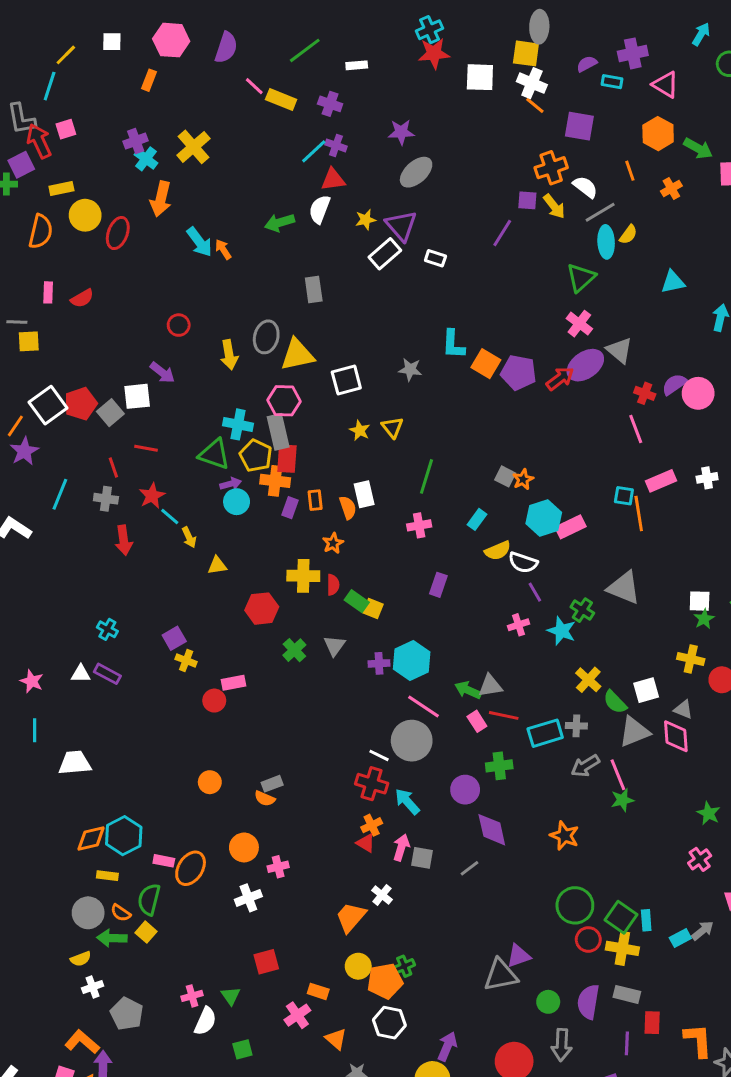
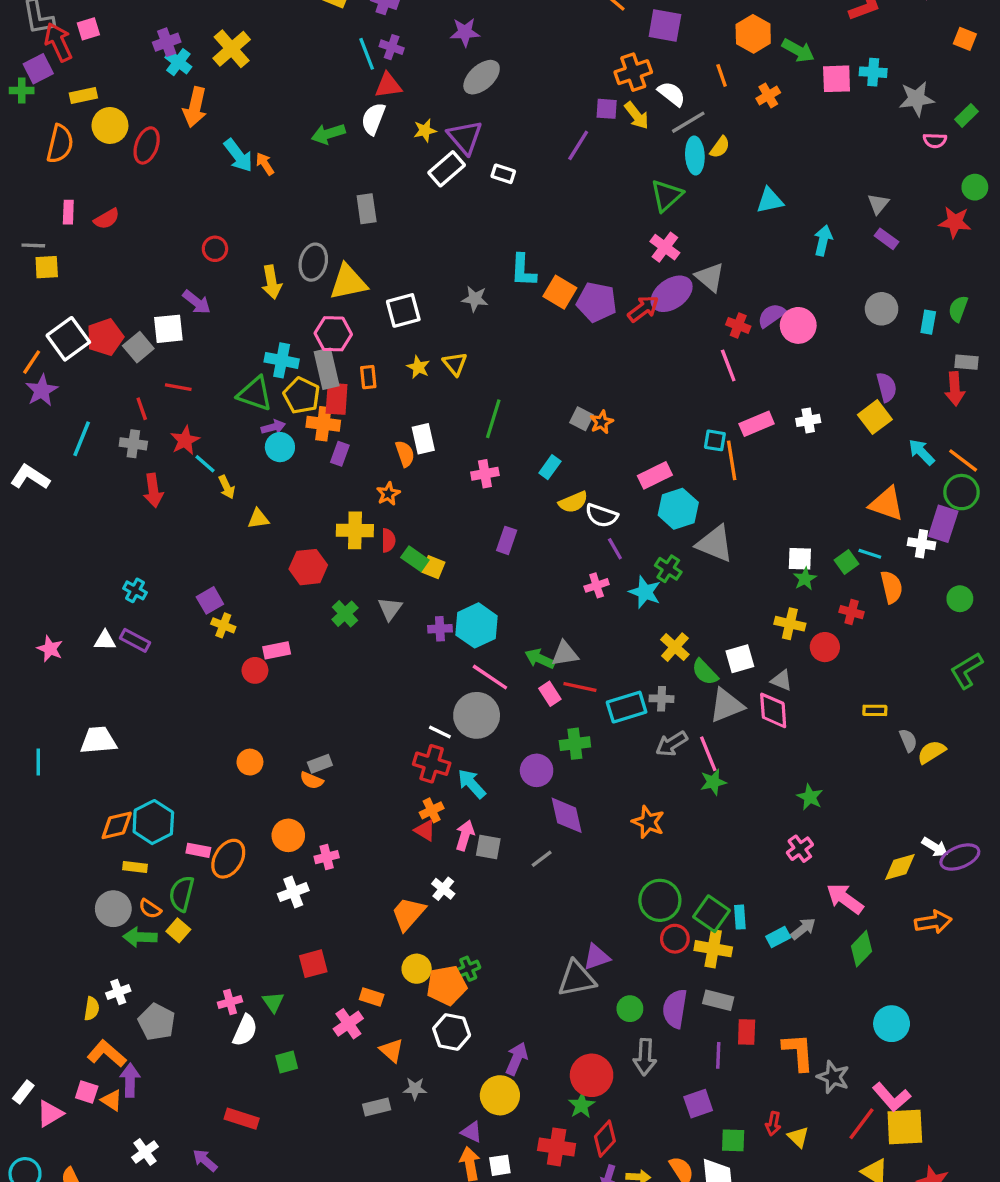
cyan line: (314, 151) -> (367, 54), turned -68
orange rectangle: (315, 500) -> (368, 377), moved
cyan hexagon: (544, 518) -> (678, 509), moved
cyan line: (35, 730) -> (38, 762), moved
yellow semicircle: (81, 959) -> (92, 1009), moved, turned -60

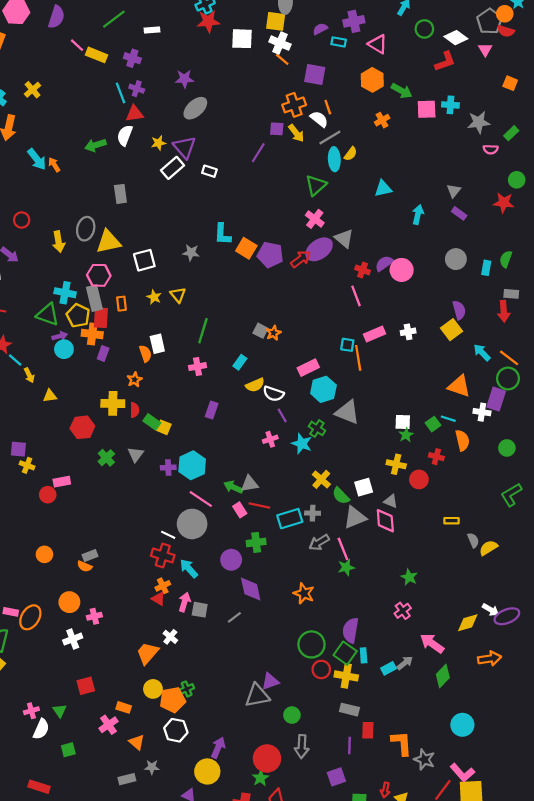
yellow cross: (232, 49) -> (32, 90), size x0.7
orange line: (722, 75) -> (328, 107), moved
purple square: (210, 600) -> (18, 449), turned 35
purple semicircle: (675, 1009) -> (351, 630), moved

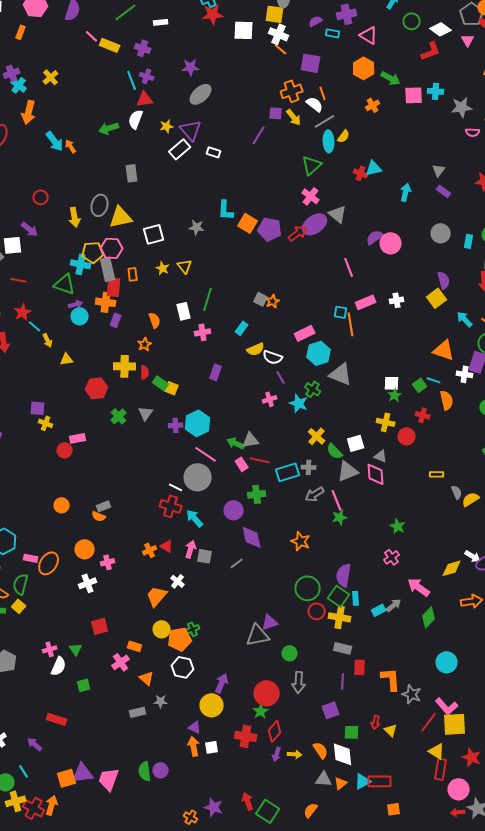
red cross: (363, 270) -> (361, 173), moved
yellow pentagon: (78, 316) -> (93, 252), moved, turned -30
white rectangle: (157, 344) -> (184, 311), moved
orange cross: (163, 586) -> (150, 550), moved

